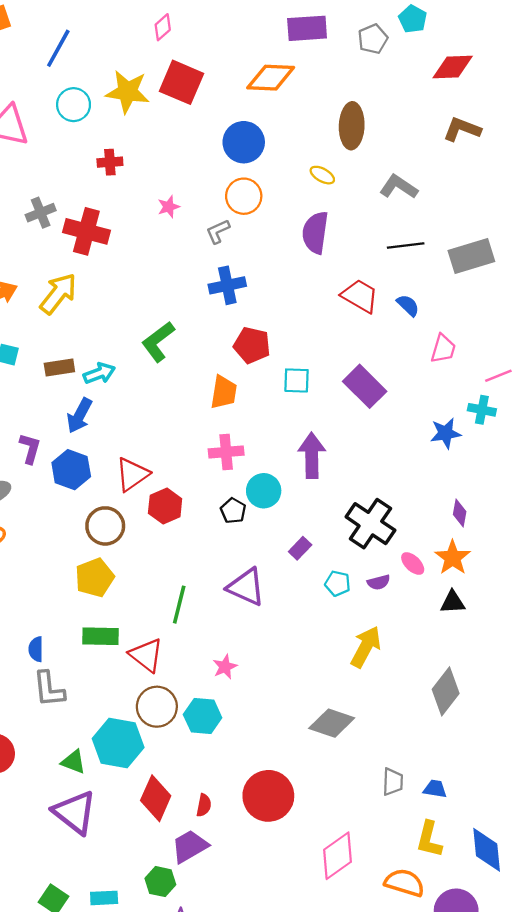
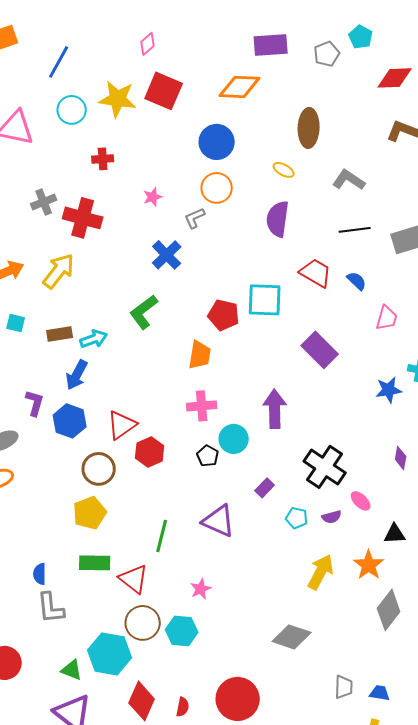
blue cross: (227, 285) -> (167, 255), moved, turned -32
cyan square: (297, 380) -> (265, 300), moved, size x1.5
orange star: (453, 558) -> (369, 565), moved

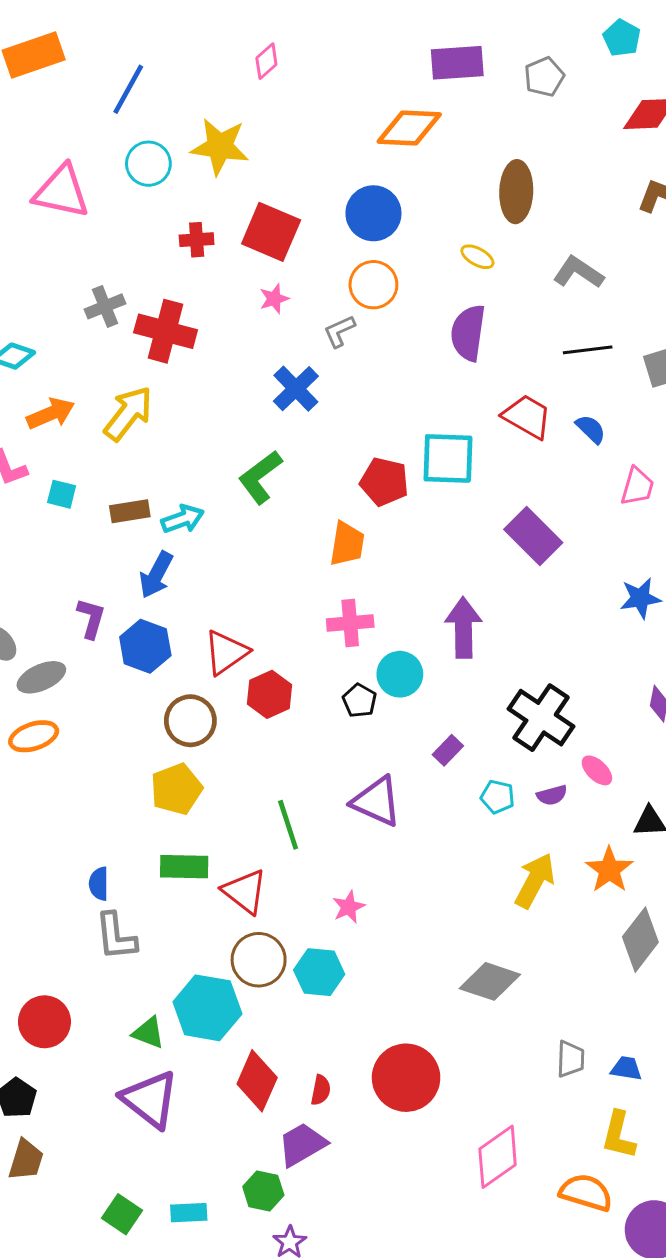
cyan pentagon: (361, 37) -> (622, 38), moved
red square: (164, 91) -> (271, 232), moved
green line: (162, 536) -> (288, 825), turned -32

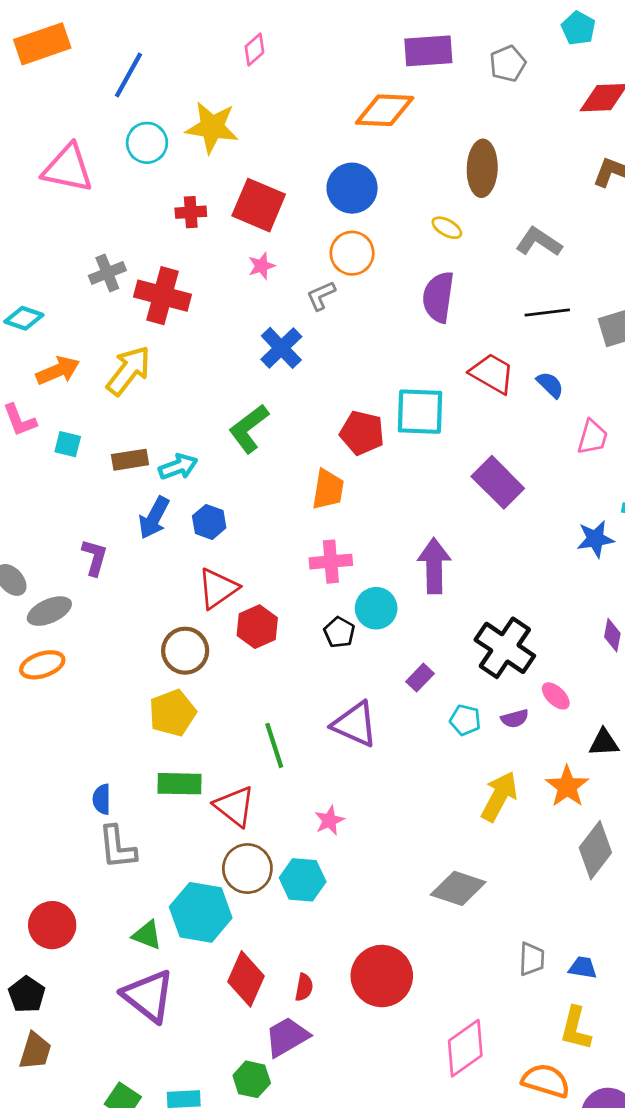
blue hexagon: (145, 646) -> (209, 522), moved, size x0.7

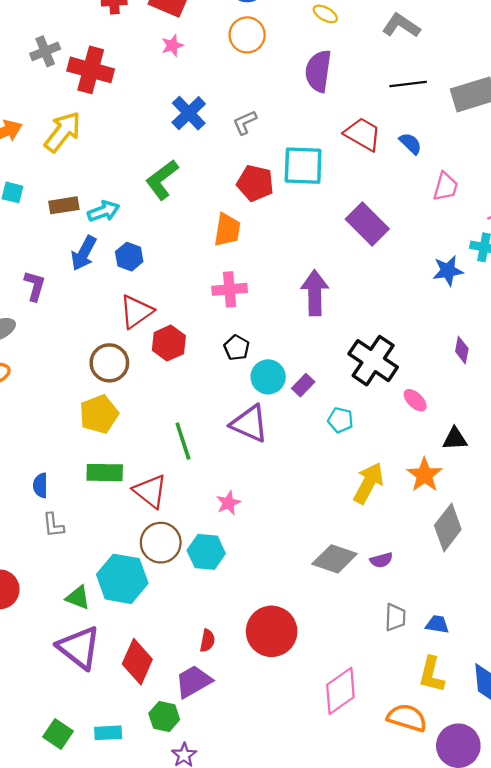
gray L-shape: (321, 296) -> (245, 122), moved
cyan circle: (376, 608) -> (268, 377), moved
purple semicircle: (515, 719) -> (381, 560), moved
gray L-shape: (117, 847) -> (53, 525), size x0.7
red diamond: (246, 979) -> (137, 662), moved

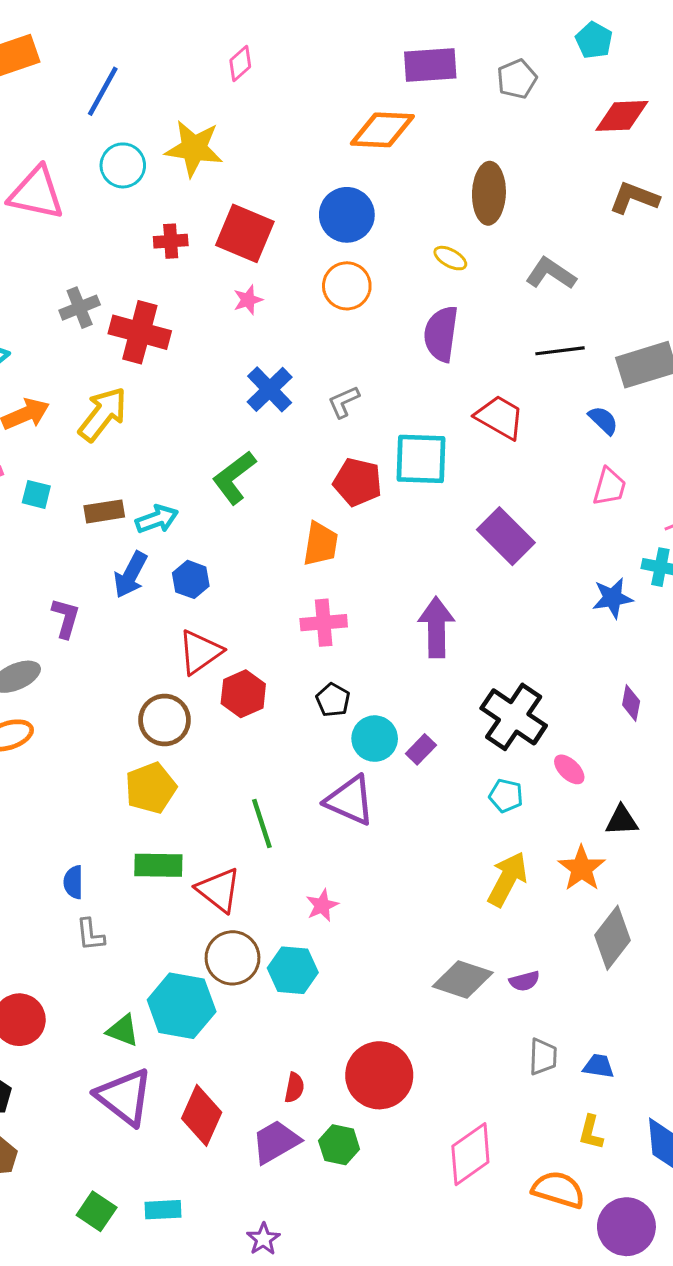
blue semicircle: (410, 143) -> (603, 420), moved
cyan pentagon: (340, 420) -> (506, 796), moved
yellow L-shape: (431, 674) -> (591, 1132), size x0.7
green hexagon: (164, 717) -> (339, 1145), moved

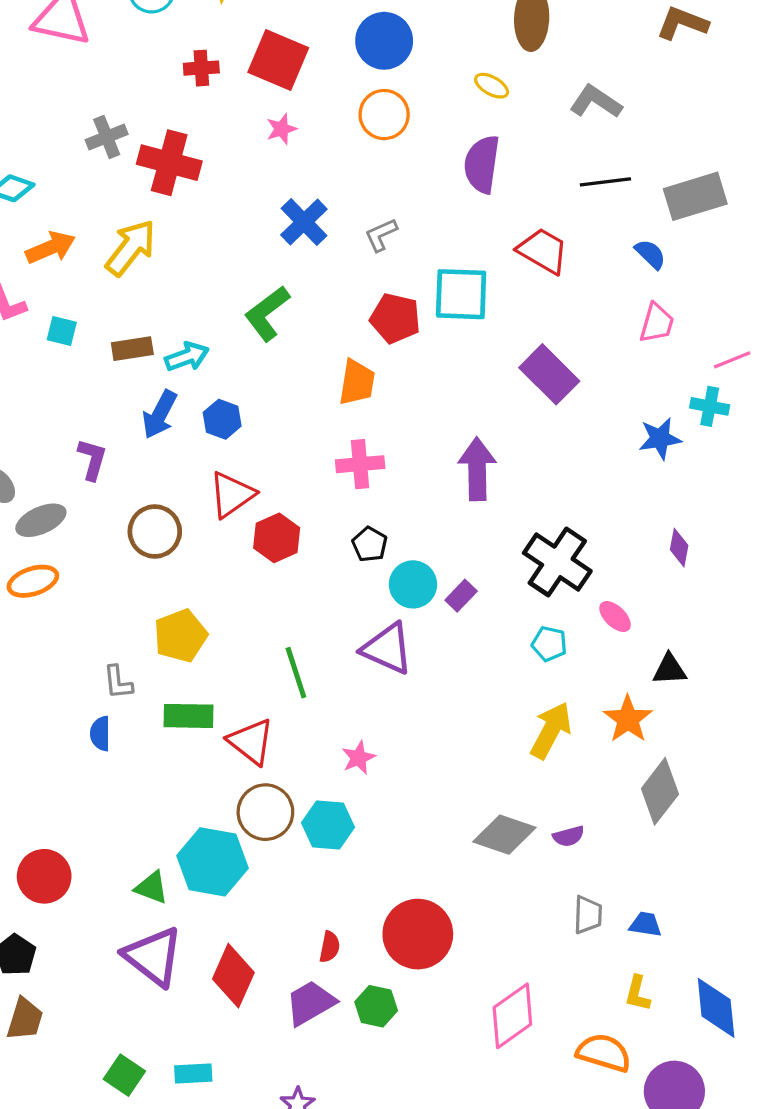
brown circle: (165, 720) -> (155, 532), moved
gray L-shape: (90, 935) -> (118, 682), moved

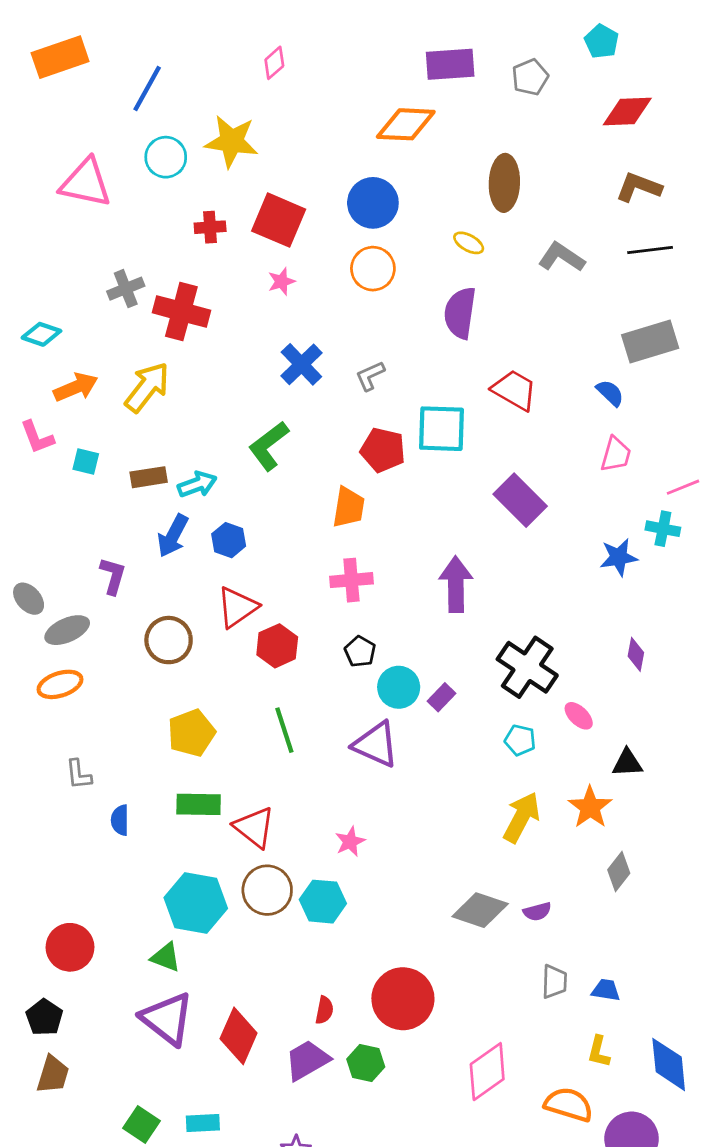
black line: (605, 182) -> (650, 250), moved
green line: (296, 673) -> (284, 730), moved
gray L-shape: (118, 682) -> (79, 774), moved
gray diamond: (660, 791) -> (619, 872), size x0.7
cyan hexagon: (213, 862) -> (196, 903), moved

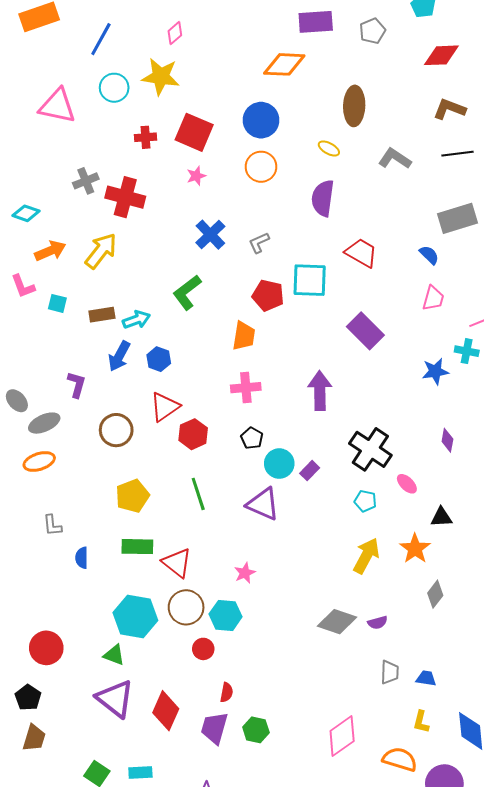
pink diamond: (274, 63) -> (175, 33), moved
red circle: (403, 999) -> (203, 649), moved, size x0.5
purple trapezoid: (307, 1060) -> (214, 728), turned -44

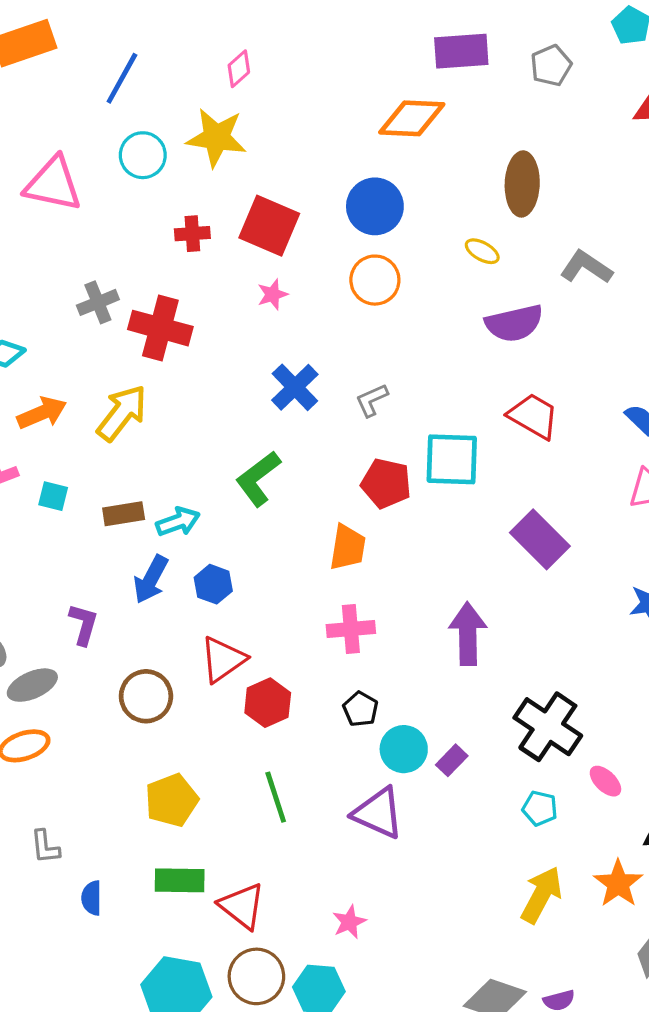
purple semicircle: (323, 198) -> (514, 323), moved, turned -111

